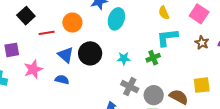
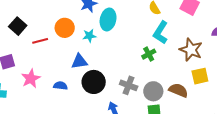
cyan L-shape: (167, 38) -> (161, 33), turned -45
brown star: (202, 43) -> (191, 50), moved, size x1.6
black circle: (90, 53) -> (94, 82), moved
blue triangle: (66, 55) -> (79, 61), moved, turned -42
cyan star: (124, 58) -> (89, 36), moved

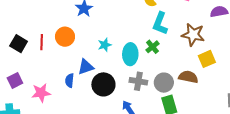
cyan ellipse: (108, 19) -> (130, 54), moved
cyan star: (89, 36) -> (105, 45), moved
red line: (40, 41) -> (42, 42), moved, turned -63
pink star: (31, 79) -> (41, 93), turned 30
blue semicircle: (60, 86) -> (70, 80), moved, turned -80

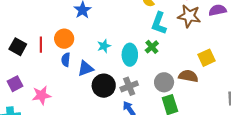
brown star: (193, 35) -> (189, 16), moved
blue semicircle: (70, 80) -> (66, 60), moved
gray cross: (138, 81) -> (129, 86), moved, turned -30

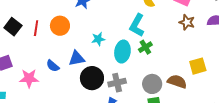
brown star: (189, 16) -> (187, 22), size x0.7
cyan L-shape: (159, 23) -> (137, 25), moved
blue semicircle: (66, 60) -> (53, 66), moved, turned -64

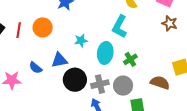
green cross: (145, 47) -> (130, 59), moved
gray circle: (152, 84) -> (123, 86), moved

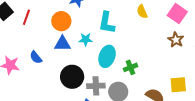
orange circle: (43, 27) -> (61, 21), moved
cyan L-shape: (120, 27) -> (107, 23), moved, turned -30
blue triangle: (59, 60) -> (63, 44), moved

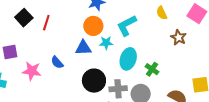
orange circle: (61, 21) -> (93, 26), moved
cyan L-shape: (107, 23) -> (127, 25), turned 55
brown star: (176, 40) -> (179, 37), moved
green cross: (130, 67) -> (152, 69), turned -32

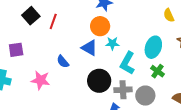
cyan L-shape: (127, 25) -> (127, 63), moved, turned -35
blue triangle: (83, 48) -> (89, 48), turned 30
cyan ellipse: (128, 59) -> (153, 47), moved
pink star: (32, 71) -> (40, 80), moved

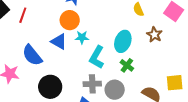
blue semicircle: (63, 62) -> (32, 55), size x1.6
black circle: (99, 81) -> (50, 87), moved

